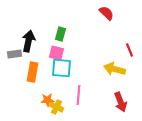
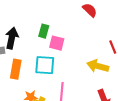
pink square: (56, 53) -> (57, 43), moved

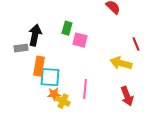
cyan square: (45, 65) -> (50, 77), moved

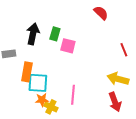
black arrow: (35, 35) -> (33, 34), moved
yellow arrow: (121, 63) -> (118, 79), moved

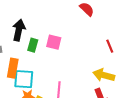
green rectangle: (55, 34) -> (33, 45), moved

